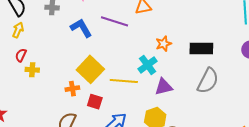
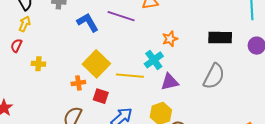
black rectangle: (201, 48) -> (220, 38), moved
red semicircle: (21, 55) -> (16, 46), moved

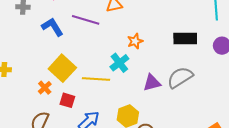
gray semicircle: (214, 76) -> (180, 77), turned -148
purple triangle: (170, 82) -> (152, 83), moved
orange cross: (78, 83) -> (45, 88), turned -32

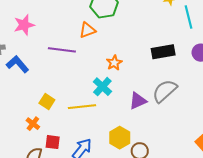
blue L-shape: (52, 27) -> (17, 64), moved
yellow square: (62, 68) -> (47, 101), size x0.6
red square: (67, 100) -> (53, 142), moved

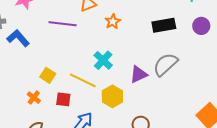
orange star: (114, 63) -> (113, 22), moved
yellow line: (82, 107) -> (83, 80), turned 32
yellow hexagon: (120, 138) -> (112, 96), moved
red square: (53, 142) -> (63, 99), moved

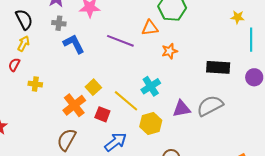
orange cross: (34, 98) -> (74, 105), size x1.6

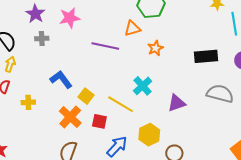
blue L-shape: (74, 44) -> (61, 79), moved
gray semicircle: (210, 106) -> (220, 94), moved, turned 52
yellow hexagon: (151, 124) -> (149, 135), moved

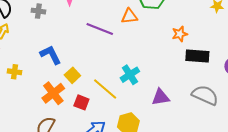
orange star: (155, 48) -> (180, 34), moved

